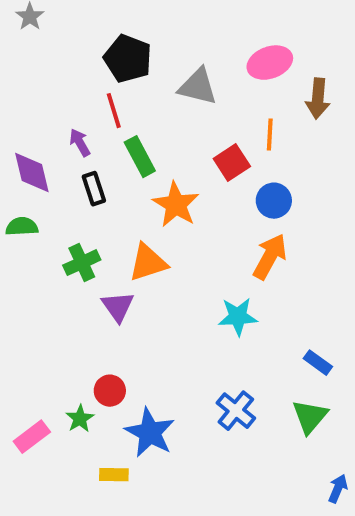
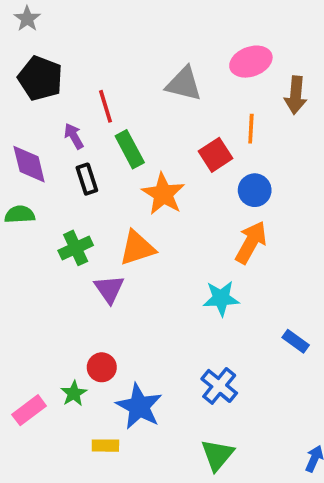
black pentagon: (128, 59) -> (40, 78), moved
green triangle: (310, 417) -> (217, 455), moved

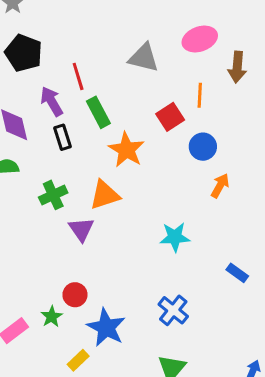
purple arrow: (74, 136) -> (52, 101), size x1.4
orange arrow: (251, 242) -> (220, 186), moved, size x0.7
yellow rectangle: (105, 446) -> (78, 360), turned -45

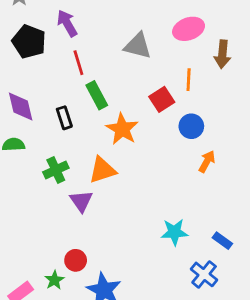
purple arrow: (52, 101) -> (67, 23), moved
cyan star: (175, 237) -> (174, 232), moved
blue cross: (173, 310) -> (204, 274), moved

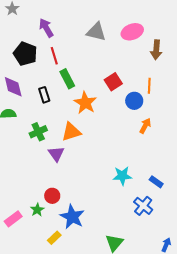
black pentagon: (29, 42) -> (25, 54), moved
gray triangle: (138, 46) -> (96, 32), moved
orange line: (189, 80) -> (149, 86), moved

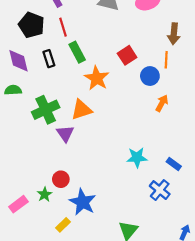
brown arrow: (156, 50) -> (174, 34), moved
black rectangle: (44, 95) -> (49, 59), moved
green cross: (38, 132) -> (46, 110), size x1.4

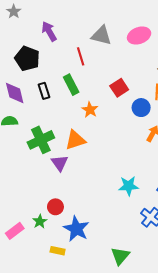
red line: (63, 27) -> (81, 56), moved
orange star: (97, 78) -> (90, 110), size x0.7
yellow rectangle: (63, 225) -> (58, 251), turned 56

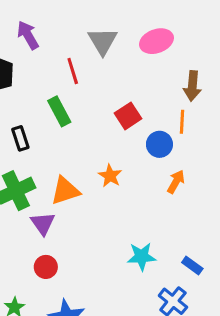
gray triangle: (101, 36) -> (103, 41), turned 45
black rectangle: (44, 91) -> (20, 138), moved
orange star: (90, 110) -> (110, 176), moved
red circle: (55, 207) -> (46, 267), moved

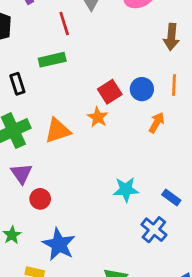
green rectangle: (59, 111) -> (52, 60), turned -75
red square: (128, 116) -> (110, 92), moved
orange line: (182, 122) -> (174, 85), moved
purple triangle: (43, 224) -> (21, 173), moved

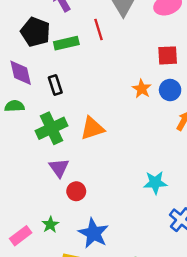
green rectangle: (52, 60) -> (66, 43), moved
red square: (110, 92) -> (168, 55), moved, turned 30
orange star: (98, 117) -> (142, 89), moved

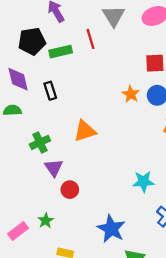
black pentagon: (35, 32) -> (32, 41), turned -30
green cross: (52, 128) -> (40, 142), moved, size x0.7
blue star: (94, 233) -> (111, 229), moved

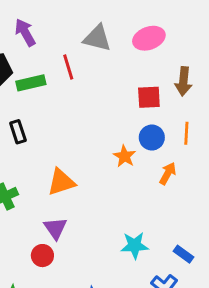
gray triangle: (114, 16) -> (97, 38), turned -45
orange star: (131, 94) -> (124, 156), moved
purple triangle: (54, 168) -> (55, 228), moved

